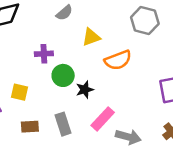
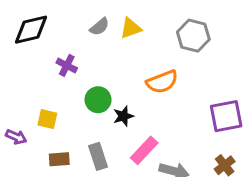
yellow triangle: (91, 37) -> (131, 28), moved
purple cross: (44, 54) -> (67, 65), moved, turned 30

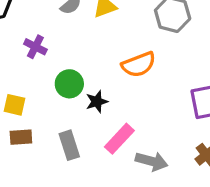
brown rectangle: (59, 159) -> (21, 137), moved

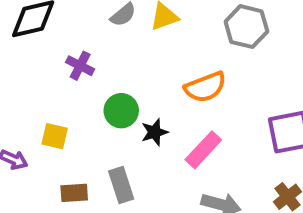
brown rectangle: (21, 137) -> (74, 193), moved
pink rectangle: (119, 139) -> (203, 150), moved

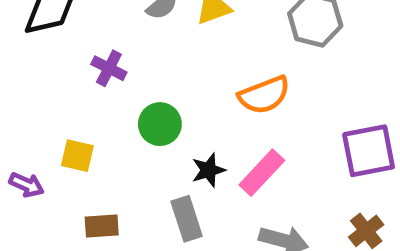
black star: (154, 132) -> (208, 170), moved
gray rectangle: (121, 185) -> (187, 219), moved

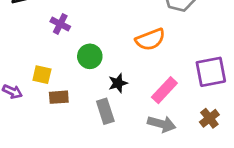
pink rectangle: (262, 173) -> (164, 90), moved
brown rectangle: (102, 226) -> (59, 97), moved

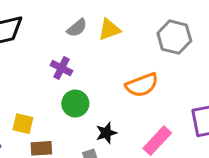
purple cross: (60, 24) -> (61, 68), moved

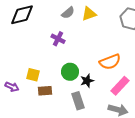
orange semicircle: (142, 85) -> (110, 62), moved
green circle: (75, 104) -> (70, 72), moved

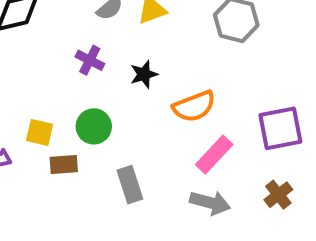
green circle: (70, 72) -> (94, 126), moved
black star: (87, 81) -> (144, 74), moved

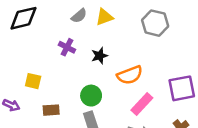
green circle: (94, 126) -> (91, 96), moved
yellow square: (40, 132) -> (33, 81), moved

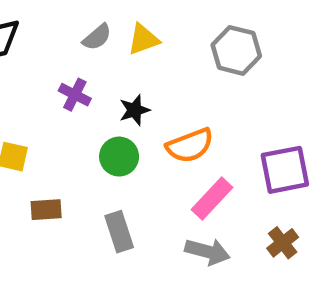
green circle: (91, 96) -> (119, 157), moved

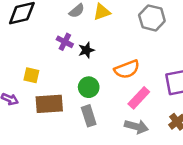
black star: (135, 110) -> (86, 50), moved
green circle: (119, 157) -> (89, 87), moved
brown rectangle: (46, 210) -> (49, 104), size x1.6

